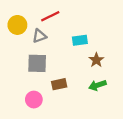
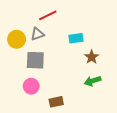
yellow circle: (17, 25) -> (17, 39), moved
brown rectangle: (59, 84) -> (56, 102), moved
pink circle: (34, 100) -> (31, 86), moved

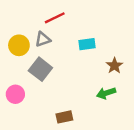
brown star: (92, 57) -> (114, 66), moved
gray square: (35, 60) -> (40, 69), turned 36
pink circle: (31, 86) -> (15, 94), moved

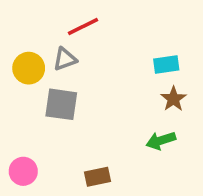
cyan rectangle: (87, 44) -> (166, 65), moved
gray square: (40, 69) -> (61, 104), turned -30
pink circle: (15, 94) -> (23, 171), moved

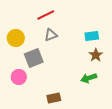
gray triangle: (65, 59) -> (51, 35), moved
gray square: (61, 104) -> (34, 58), turned -30
pink circle: (23, 171) -> (19, 77), moved

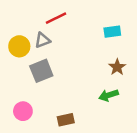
gray triangle: (51, 35) -> (43, 40), moved
cyan rectangle: (92, 36) -> (112, 32), moved
pink circle: (19, 77) -> (23, 111), moved

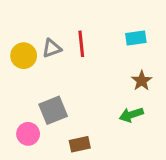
red line: (56, 18) -> (81, 44), moved, turned -70
gray square: (41, 71) -> (53, 110), moved

